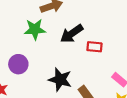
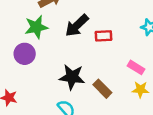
purple circle: (18, 64) -> (25, 54), moved

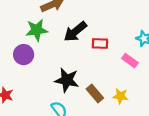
pink rectangle: (136, 67) -> (130, 61), moved
yellow star: (140, 90) -> (120, 96), moved

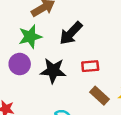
red rectangle: (100, 44) -> (90, 66), moved
black star: (67, 80) -> (53, 71), moved

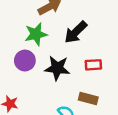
brown rectangle: (100, 96) -> (88, 98), moved, turned -30

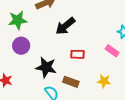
green star: (36, 34) -> (18, 20), moved
black star: (57, 68) -> (46, 67), moved

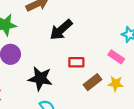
yellow star: (104, 81) -> (116, 84), moved
brown rectangle: (71, 82) -> (92, 82), moved, turned -56

